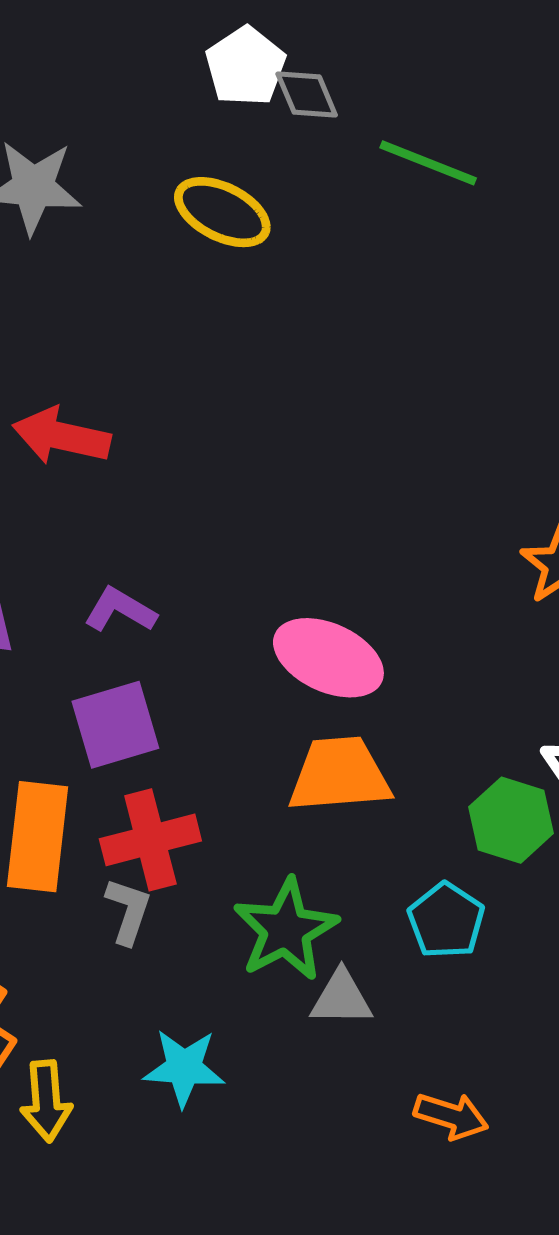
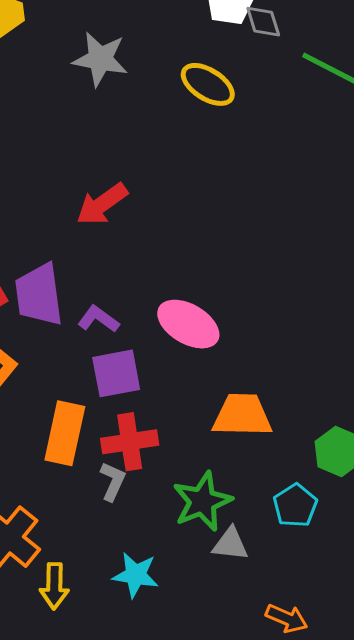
red arrow: (61, 436) -> (102, 204), turned -54
purple L-shape: (120, 610) -> (98, 319), moved
pink ellipse: (328, 658) -> (188, 324), moved

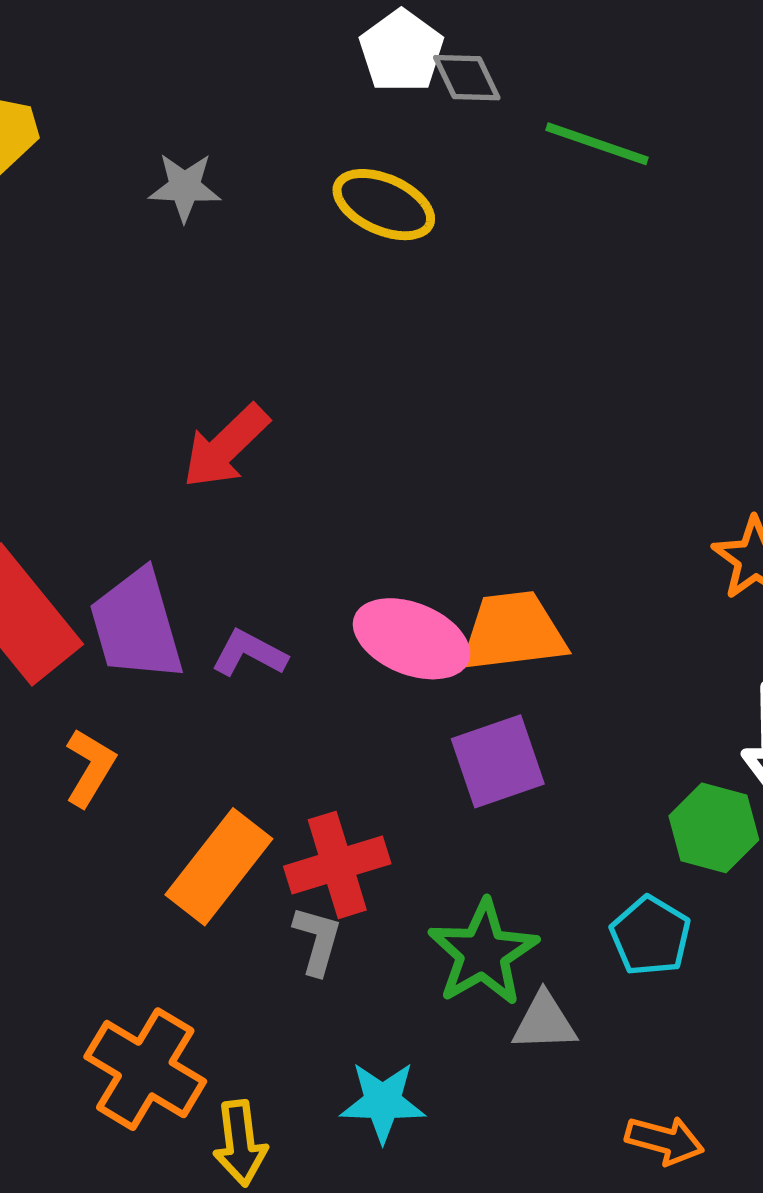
gray star: (100, 59) -> (185, 187), size x0.7
purple square: (116, 373) -> (498, 761), moved
orange trapezoid: (242, 415) -> (513, 632), moved
orange rectangle: (65, 433) -> (219, 867), turned 34

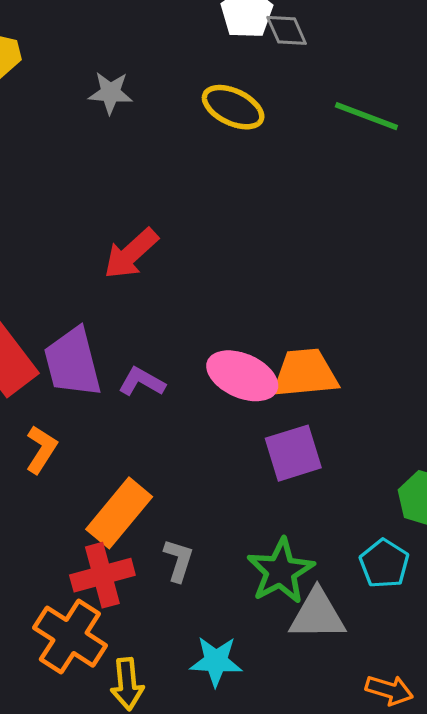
green line: (597, 144) -> (366, 116), moved
red cross: (337, 865) -> (102, 575), moved
gray triangle: (544, 1022) -> (317, 615), size x1.4

